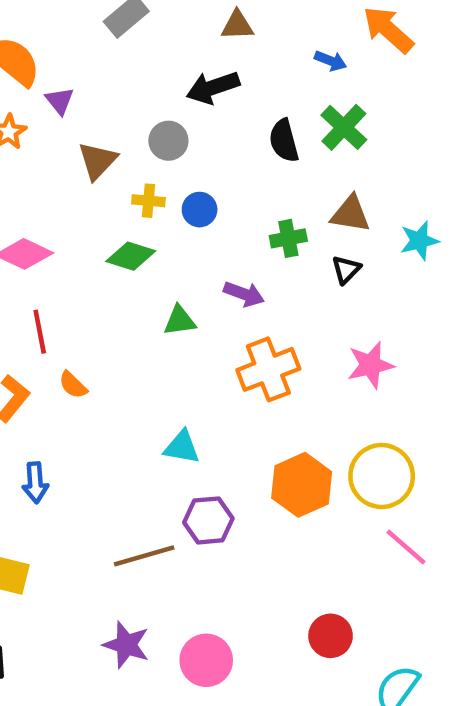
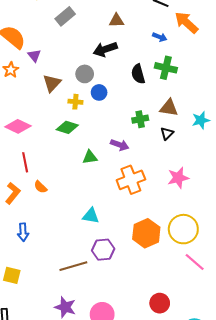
green cross: (344, 127) -> (166, 68), turned -30
blue circle: (200, 210) -> (99, 92), moved

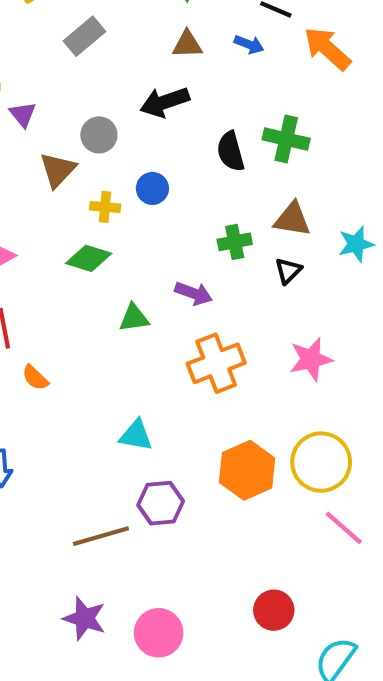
blue arrow: (160, 37) -> (249, 44), moved
gray circle: (85, 74) -> (99, 135), moved

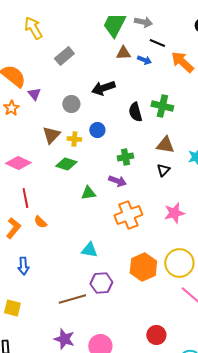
brown triangle: (187, 44) -> (123, 53), moved
brown triangle: (58, 170) -> (51, 135), moved
green cross: (235, 242) -> (125, 157), moved

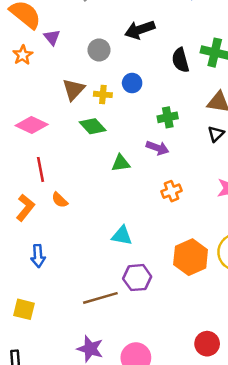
green diamond: (66, 164) -> (93, 126), turned 30
orange cross: (128, 215) -> (172, 191), size x0.6

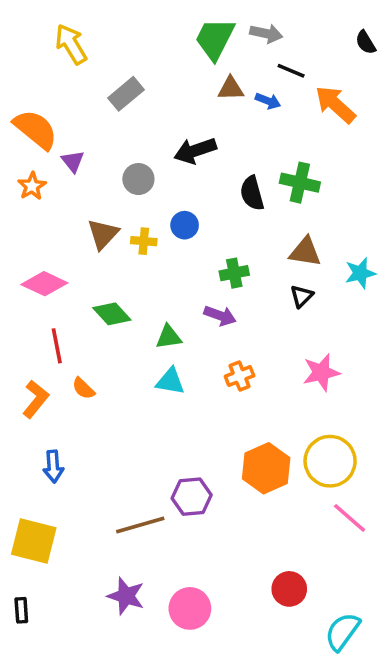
green diamond: (93, 126) -> (112, 314), moved
cyan triangle: (122, 236) -> (170, 381), moved
yellow square: (24, 309) -> (34, 541), size x1.5

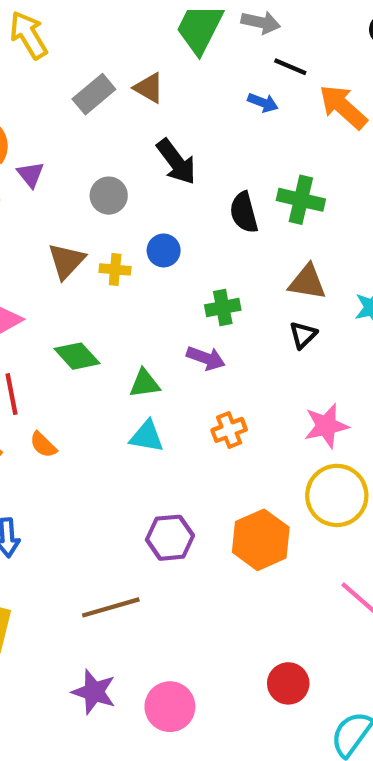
brown triangle: (231, 89) -> (149, 88), moved, turned 32
black arrow: (195, 151) -> (176, 162), turned -108
yellow circle: (330, 461) -> (337, 495), moved
purple hexagon: (192, 497) -> (170, 538), moved

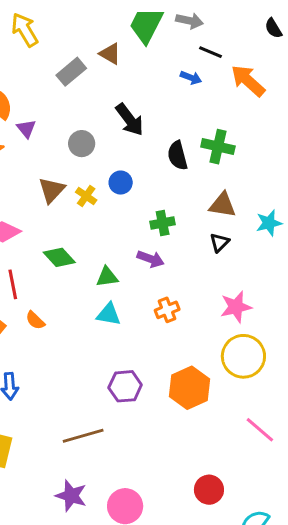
brown triangle: (149, 88) -> (110, 54), moved
yellow cross: (115, 269) -> (86, 196), turned 30

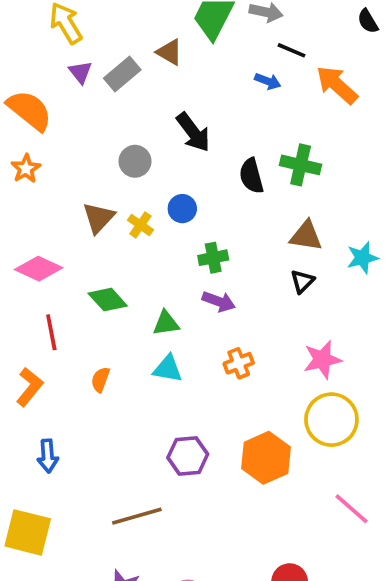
purple triangle: (26, 129) -> (80, 72), moved
green cross: (163, 223) -> (213, 258), moved
orange semicircle: (35, 320) -> (100, 380), moved, turned 66

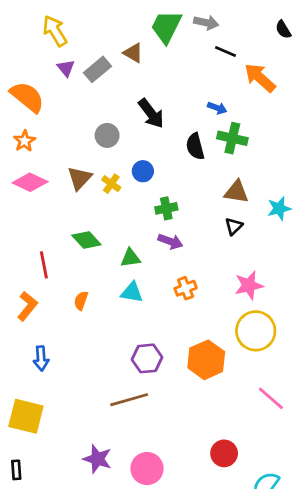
blue arrow: (268, 81) -> (217, 108), moved
pink diamond: (39, 269) -> (30, 182), moved
brown line: (137, 516) -> (129, 400), moved

